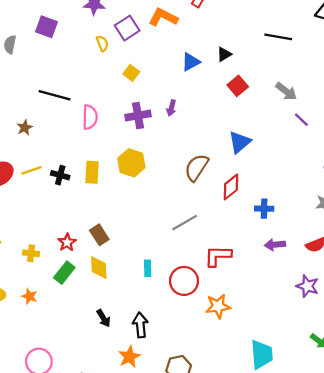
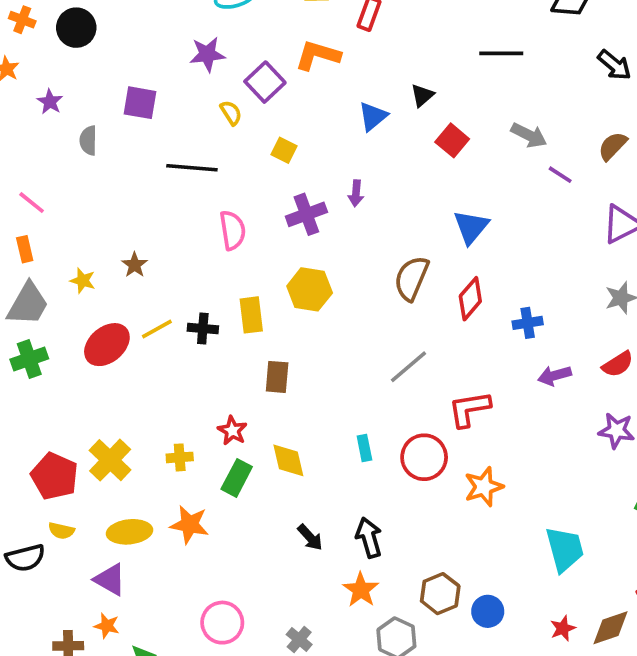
black line: (54, 95) -> (192, 168), moved
brown rectangle: (99, 235) -> (277, 377), moved, turned 48
orange star: (30, 296) -> (189, 525), size x1.5

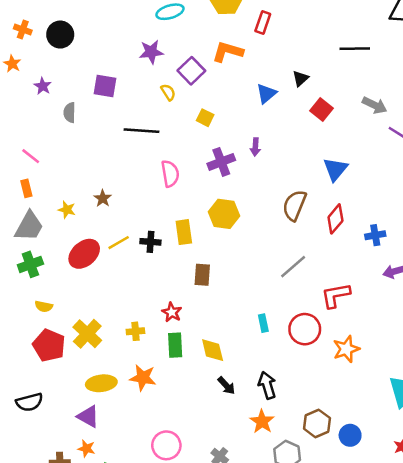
yellow diamond: (288, 460) -> (213, 350), moved
green rectangle: (237, 478) -> (175, 345), turned -30
yellow semicircle: (61, 531) -> (44, 306), moved

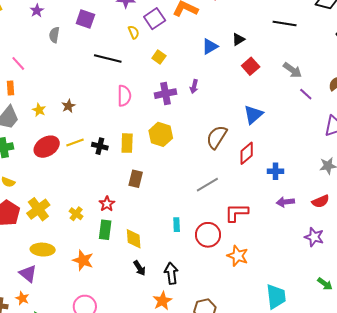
yellow cross: (135, 331) -> (76, 214), turned 32
orange star: (346, 349) -> (238, 256), turned 30
orange star: (143, 378) -> (83, 260), moved

